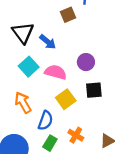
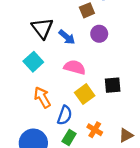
purple circle: (86, 62) -> (99, 34), moved
cyan square: (29, 67) -> (33, 62), moved

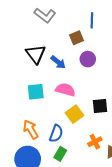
cyan square: (33, 62) -> (36, 92), moved, turned 36
orange arrow: (42, 97) -> (31, 129), moved
orange cross: (95, 130) -> (95, 142), moved, turned 32

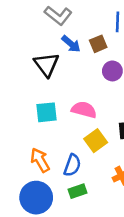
blue arrow: (58, 62) -> (71, 44), moved
green rectangle: (60, 154) -> (78, 191), turned 40

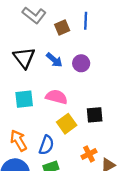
blue arrow: (71, 44) -> (54, 60), moved
brown square: (98, 44) -> (62, 27), moved

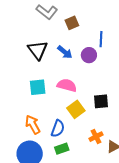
blue line: (86, 21) -> (101, 39), moved

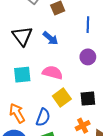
purple circle: (89, 55) -> (88, 57), moved
black square: (101, 101) -> (88, 99), moved

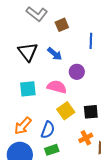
purple circle: (88, 57) -> (77, 72), moved
orange arrow: (17, 113) -> (23, 126), turned -108

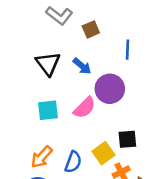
purple circle: (77, 72) -> (110, 89), size x1.5
pink semicircle: (57, 87) -> (85, 108), turned 120
yellow square: (66, 111) -> (103, 153), moved

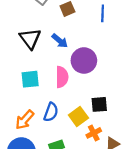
blue line: (127, 50) -> (103, 13), moved
pink semicircle: (85, 108) -> (62, 77), turned -45
blue semicircle: (73, 162) -> (51, 112), moved

